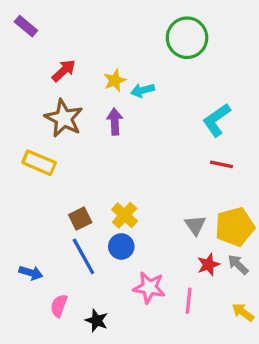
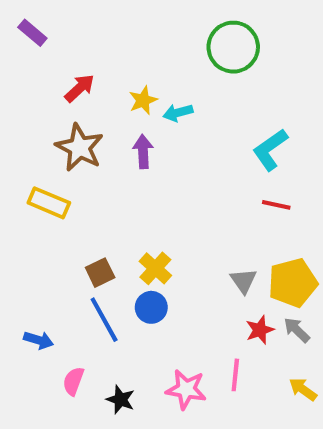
pink star: (149, 288) -> (186, 389), moved

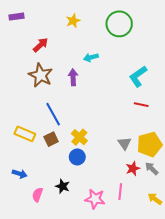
purple rectangle: (32, 33) -> (16, 17), turned -48
yellow star: (143, 100) -> (73, 21), moved
yellow rectangle: (49, 203) -> (25, 134), moved
blue line: (104, 320) -> (53, 114), moved
black star: (121, 400) -> (63, 186), moved

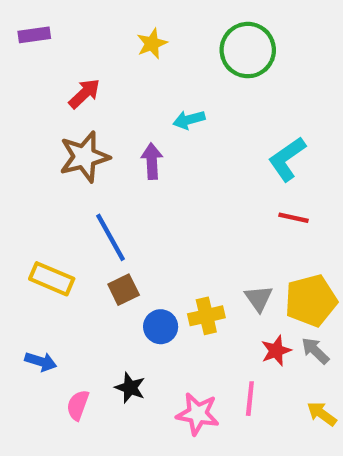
brown star: (41, 75) -> (84, 157), turned 30
yellow cross: (79, 137) -> (206, 316), moved, turned 35
brown square: (51, 139) -> (124, 290), moved

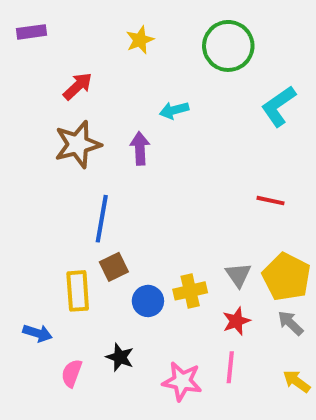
cyan L-shape: (287, 159) -> (278, 106), moved
blue line: (111, 237) -> (102, 219), turned 39
yellow rectangle: (52, 279) -> (78, 291), moved, turned 63
yellow pentagon: (311, 301) -> (287, 277), turned -30
red star: (276, 351) -> (236, 321), moved

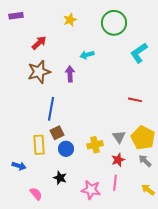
blue circle: (148, 301) -> (66, 149), moved
pink semicircle: (72, 373) -> (36, 194), moved, turned 120

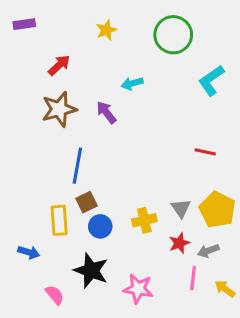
purple arrow: (70, 74) -> (106, 112), turned -35
gray arrow: (145, 161) -> (208, 251), moved, turned -64
black star: (60, 178) -> (91, 271), size x1.6
pink line: (115, 183) -> (193, 278), moved

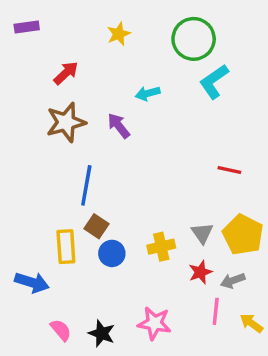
cyan L-shape: (211, 80) -> (214, 81), moved
brown square: (87, 202) -> (97, 226), turned -30
blue arrow: (29, 252) -> (32, 282), size x1.4
black star: (91, 271) -> (102, 333), moved, size x0.7

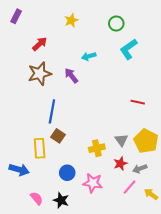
purple rectangle: (27, 27) -> (16, 16), turned -56
green circle: (194, 39) -> (116, 24), size x0.6
blue circle: (112, 253) -> (67, 173), moved
pink line: (216, 311) -> (130, 187), turned 35
pink star: (154, 323) -> (93, 183), moved

